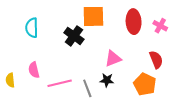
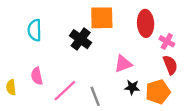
pink cross: (160, 26) -> (167, 41), moved
black star: (107, 80) -> (132, 87), moved
pink line: (60, 83) -> (65, 91), turned -30
orange pentagon: (145, 84) -> (158, 92), turned 30

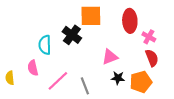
cyan semicircle: (35, 30) -> (45, 45), moved

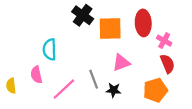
orange square: (91, 16) -> (110, 28), moved
black cross: (72, 35) -> (83, 15), moved
black star: (118, 78) -> (113, 90), moved
gray line: (85, 86) -> (94, 79), moved

